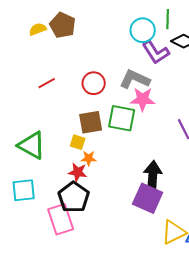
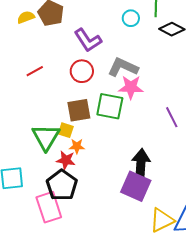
cyan circle: (143, 30) -> (131, 18), size x0.7
purple L-shape: (156, 52) -> (88, 40), moved
green triangle: (32, 145) -> (46, 137), moved, turned 32

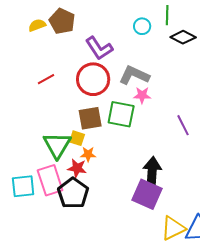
red circle: (82, 71) -> (93, 79), size x1.4
pink star: (131, 87) -> (142, 95), size x0.7
pink rectangle: (49, 207) -> (50, 180), moved

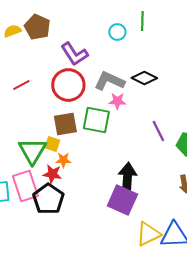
black diamond: (183, 37) -> (144, 78), moved

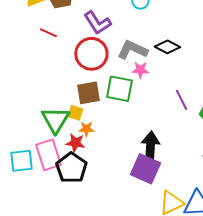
red line: (21, 85) -> (48, 33), moved, turned 54

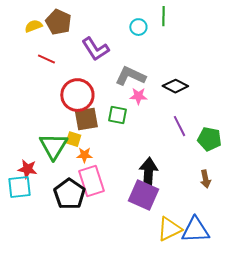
black diamond: (167, 47) -> (175, 86), moved
red circle: (91, 54) -> (77, 95), moved
green square: (119, 89) -> (117, 115), size x0.7
red star: (75, 143) -> (27, 169), moved
pink rectangle: (48, 155) -> (91, 181), moved

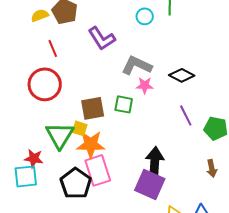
red line: (46, 59) -> (53, 48), turned 42
red circle: (77, 95) -> (45, 84), moved
orange star: (84, 155) -> (91, 144), size x1.8

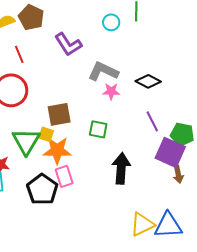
green square: (124, 104) -> (98, 129), moved
pink rectangle: (98, 170) -> (64, 176), size x0.7
purple square: (150, 184) -> (170, 152), moved

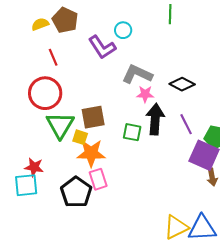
cyan circle: (111, 22) -> (123, 30), moved
green triangle: (26, 141) -> (60, 125), moved
black arrow: (121, 168) -> (155, 119), moved

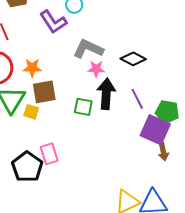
orange star: (91, 153) -> (32, 68), moved, size x0.7

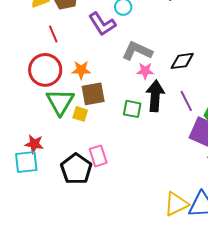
black diamond: (133, 59) -> (182, 61), turned -35

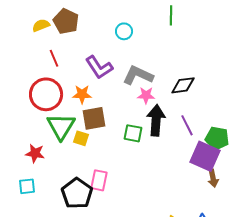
purple L-shape: (102, 24) -> (99, 67), moved
red star: (34, 144) -> (35, 153), moved
pink rectangle: (98, 156) -> (99, 180), turned 30
cyan square: (26, 162) -> (27, 186), size x0.7

